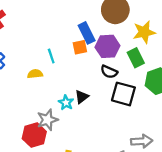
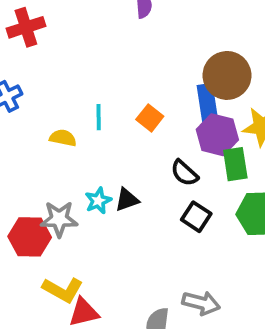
blue rectangle: (87, 33) -> (207, 103), moved
purple hexagon: (107, 46) -> (217, 135), moved
orange square: (80, 47) -> (150, 118), turned 32
black square: (123, 94) -> (196, 217), size x0.7

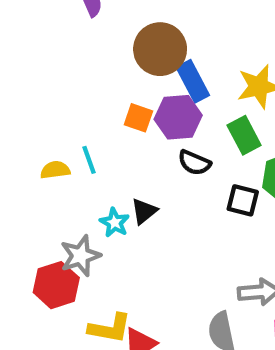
brown circle: (227, 75) -> (160, 49), moved
cyan line: (99, 117) -> (89, 160), moved
purple hexagon: (217, 135) -> (178, 117), moved
black square: (196, 217) -> (243, 200), moved

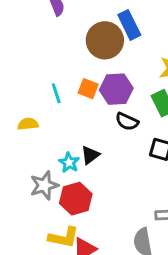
blue rectangle: (193, 81) -> (129, 25), moved
cyan line: (89, 160) -> (56, 93), moved
red hexagon: (56, 285) -> (76, 199), moved

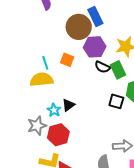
purple hexagon: (116, 89) -> (95, 47), moved
black semicircle: (127, 122) -> (102, 67), moved
yellow semicircle: (28, 124) -> (42, 80), moved, size x1.6

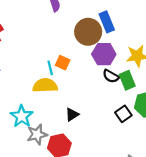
orange square: (67, 60) -> (63, 63), moved
black square: (116, 101) -> (123, 114), turned 35
cyan star: (54, 110) -> (22, 116), moved, size x1.5

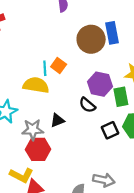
purple hexagon: (104, 54) -> (100, 84), moved
black semicircle: (111, 76) -> (87, 105), moved
gray star: (37, 134) -> (33, 130), moved

